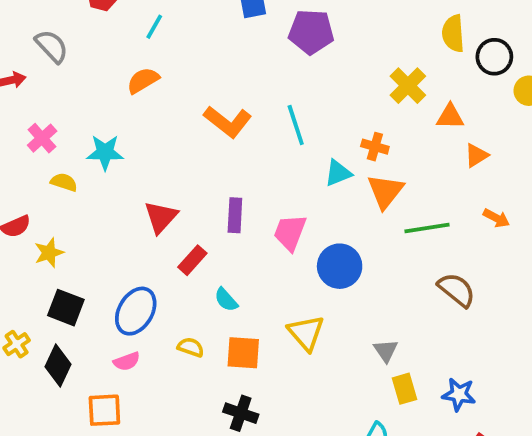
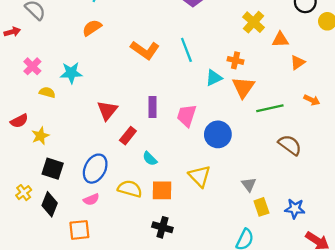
yellow semicircle: (191, 347) -> (130, 189), size x1.5

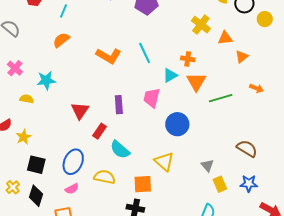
pink cross: (32, 66) -> (15, 68), moved
pink trapezoid: (187, 116) -> (152, 98), moved
brown semicircle: (290, 145) -> (247, 149), moved
cyan semicircle: (150, 159) -> (120, 150), size x1.5
orange square: (162, 190) -> (143, 184), moved

